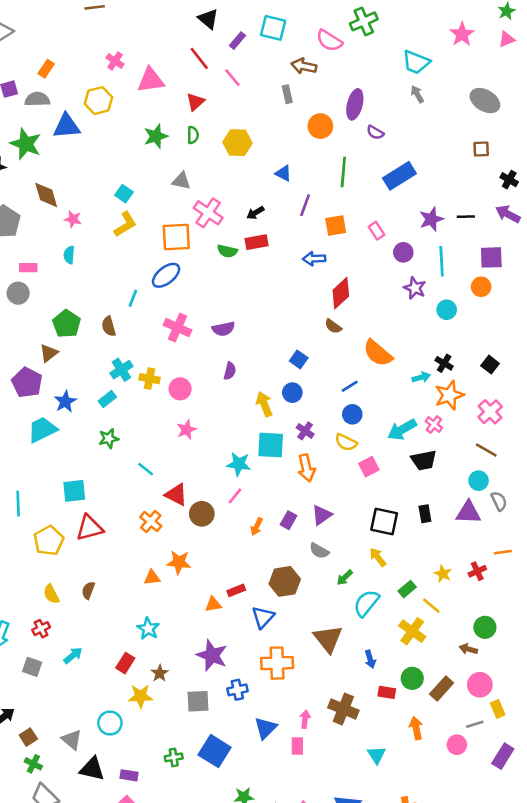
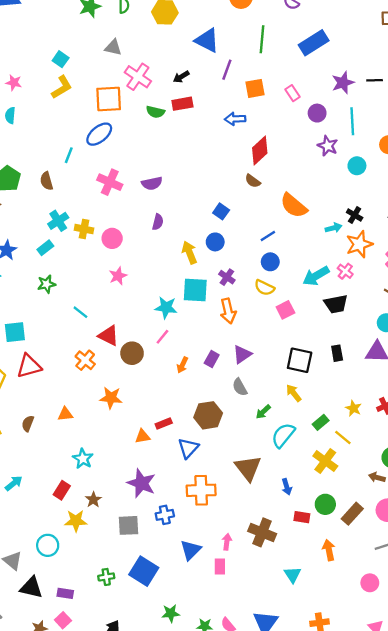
blue triangle: (283, 173) -> (207, 40), size x1.6
gray semicircle: (319, 551) -> (240, 387), turned 30
orange triangle: (152, 578) -> (65, 414), moved
pink circle: (457, 745) -> (370, 583), moved

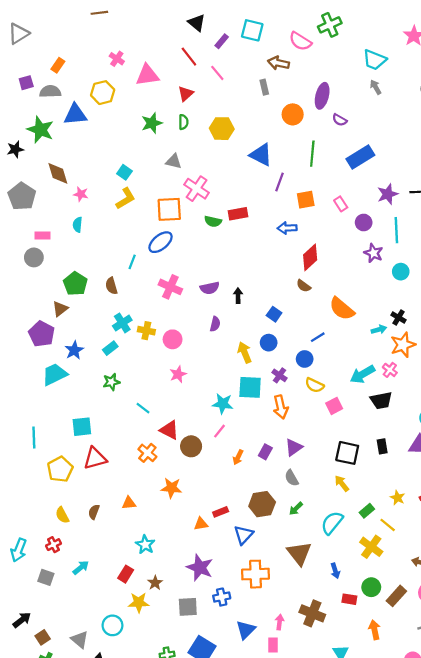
black arrow: (181, 77) -> (238, 296), moved, turned 120
blue circle: (270, 262) -> (305, 359), moved
green arrow: (263, 412) -> (296, 509), moved

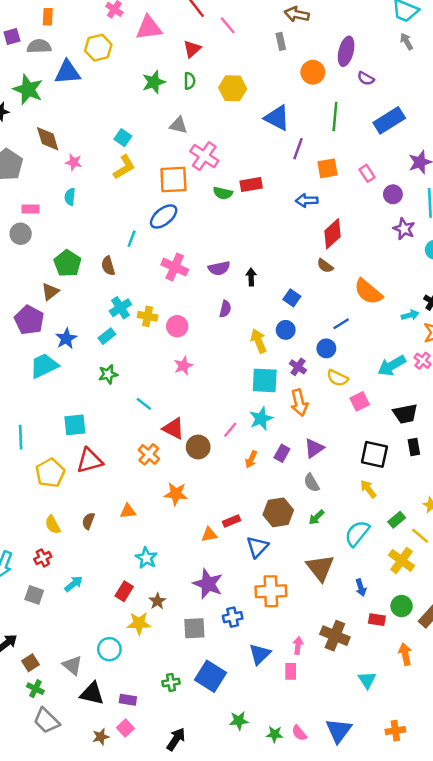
orange rectangle: (58, 65) -> (48, 17), turned -32
black trapezoid: (381, 400) -> (405, 414), moved
cyan star: (223, 404) -> (261, 419), moved, turned -30

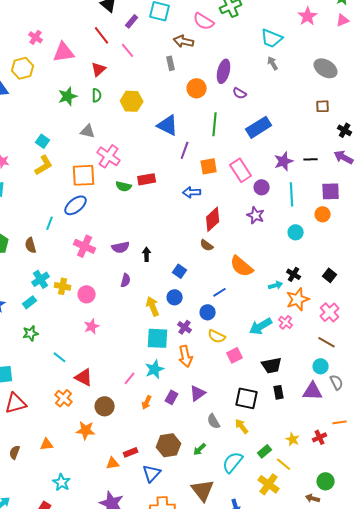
pink rectangle: (367, 173) -> (241, 170), size x1.6
purple star: (404, 229) -> (256, 215), moved
brown circle: (198, 447) -> (105, 406), moved
gray semicircle: (312, 483) -> (214, 421), moved

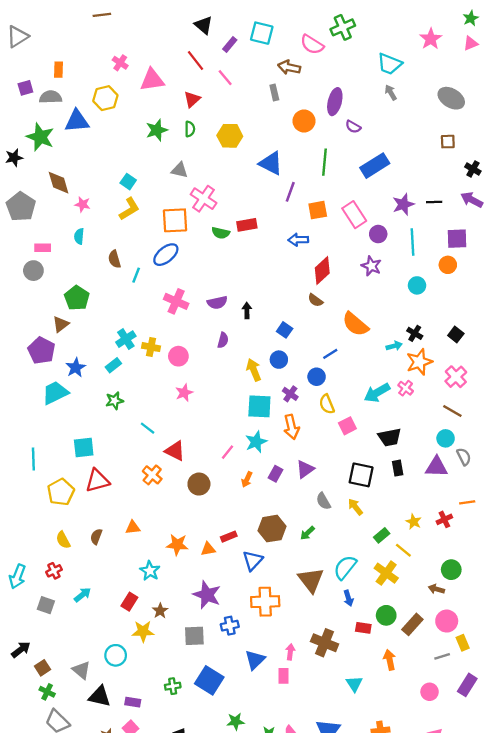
brown semicircle: (31, 245) -> (114, 259), moved
yellow semicircle: (217, 336) -> (327, 404), turned 42
orange star: (86, 430) -> (177, 545), moved
cyan semicircle: (233, 462) -> (345, 567), moved

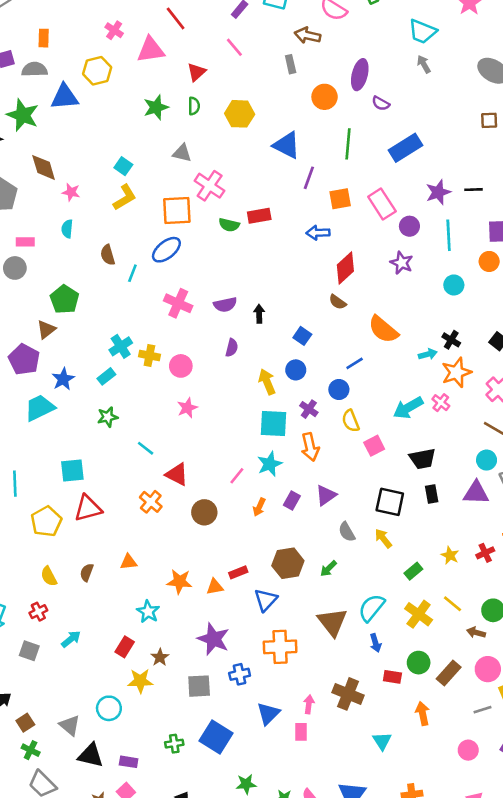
red line: (196, 61) -> (176, 18), moved
yellow line: (403, 550) -> (453, 604), moved

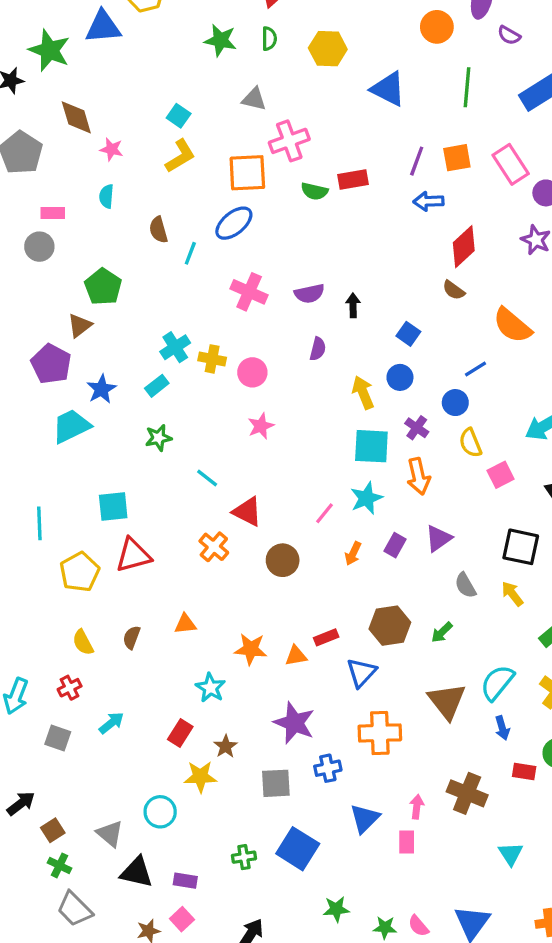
green star: (156, 107) -> (221, 40), turned 30
purple line: (309, 178) -> (417, 161), moved
pink cross: (210, 186) -> (289, 141), turned 36

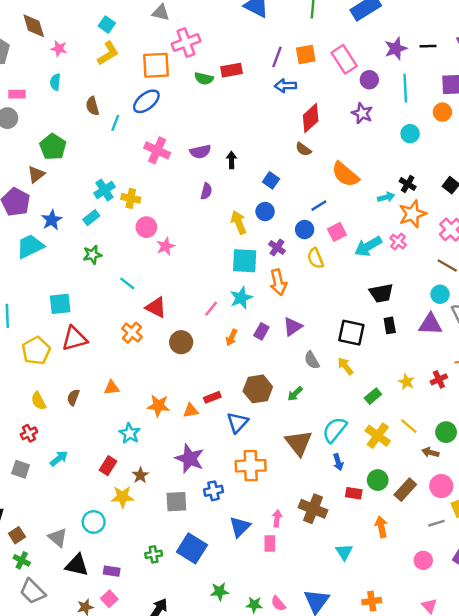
pink circle: (252, 372) -> (146, 227), moved
pink square: (501, 475) -> (337, 232), moved

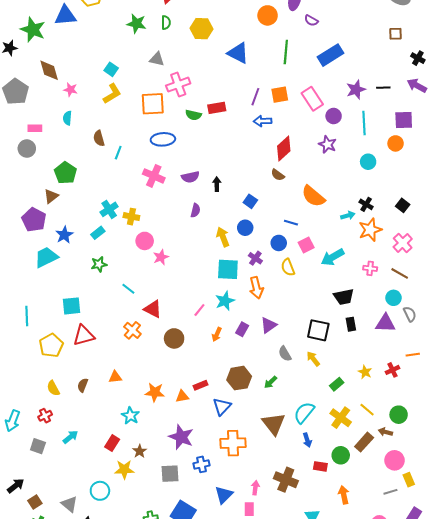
blue ellipse: (146, 101) -> (163, 139), moved, turned 35
blue line: (319, 206) -> (291, 223), turned 48
pink cross: (398, 242) -> (370, 268), moved, turned -32
brown rectangle: (405, 490) -> (364, 442), moved

